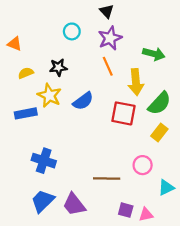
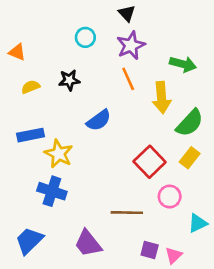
yellow star: (49, 95) -> (59, 154), moved
red square: (123, 113) -> (150, 162), moved, turned 35
blue trapezoid: (43, 201) -> (29, 241), moved
pink triangle: (146, 215) -> (174, 255), turned -32

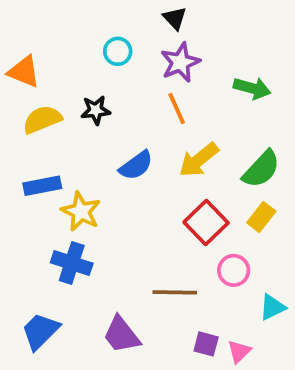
orange triangle: (17, 52) -> (24, 72), size x1.4
yellow semicircle: (31, 87) -> (42, 119), size x1.5
yellow arrow: (162, 98) -> (199, 160), moved, turned 56

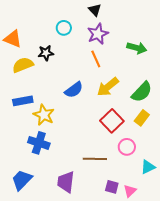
black star: (96, 110) -> (46, 53), moved
purple trapezoid: (121, 335) -> (66, 182), turned 45

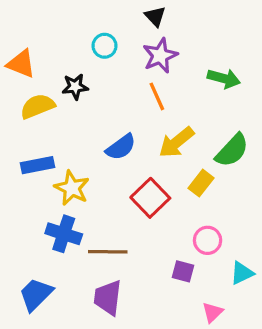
yellow rectangle: (142, 118) -> (201, 183), moved
red square: (112, 121) -> (150, 198), moved
brown line: (95, 159) -> (108, 252), moved
purple square: (112, 187) -> (183, 271), moved

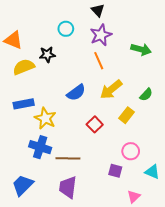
green semicircle: (232, 150) -> (146, 95), size x0.6
red square: (150, 198) -> (95, 124), size x0.7
cyan triangle: (242, 273) -> (152, 172), turned 49

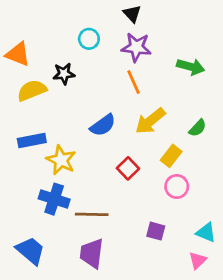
purple star: (101, 35) -> (136, 47), turned 30
pink circle: (131, 151) -> (177, 187), moved
blue trapezoid: (23, 185) -> (30, 251), turned 85
pink triangle: (134, 196) -> (198, 260), moved

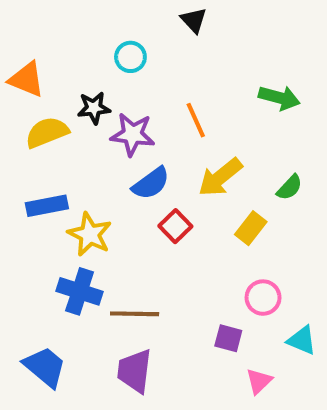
purple star: (136, 47) -> (133, 134), moved
red square: (128, 168) -> (175, 226), moved
pink circle: (177, 187) -> (263, 298), moved
pink triangle: (198, 260) -> (259, 381), moved

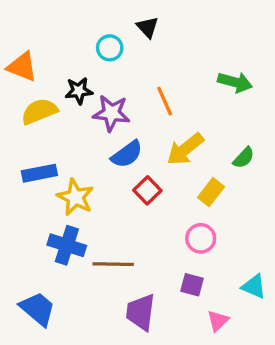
black triangle: (194, 20) -> (147, 27), moved
pink circle: (263, 298) -> (201, 238), moved
purple trapezoid: (135, 371) -> (141, 312), moved

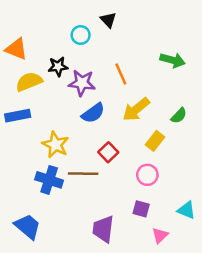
blue rectangle: (39, 173) -> (18, 116), moved
red square: (147, 190) -> (108, 152), moved
brown line: (113, 264) -> (83, 174), moved

